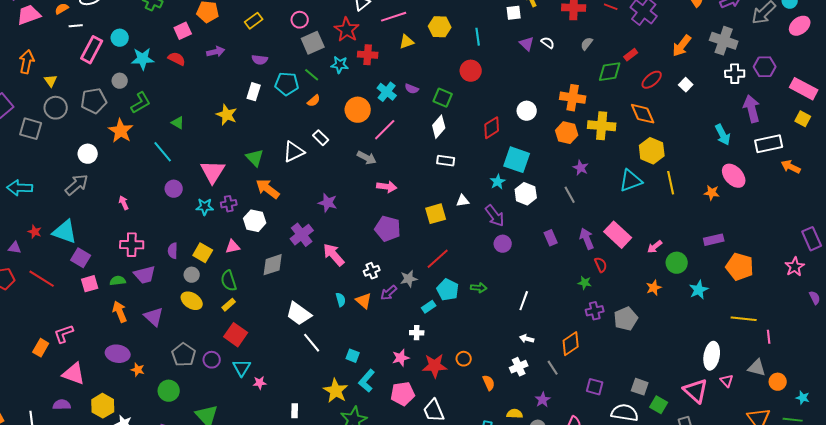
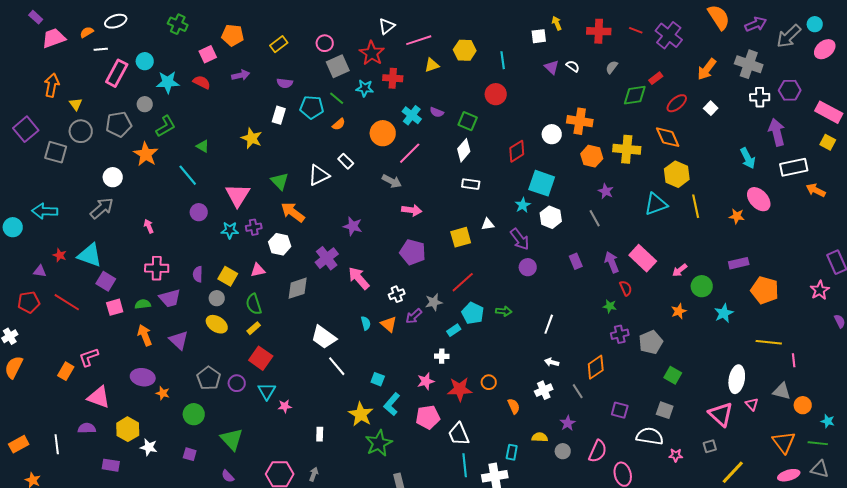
orange cross: (573, 98) -> (580, 121), moved
green square: (659, 405) -> (673, 375), moved

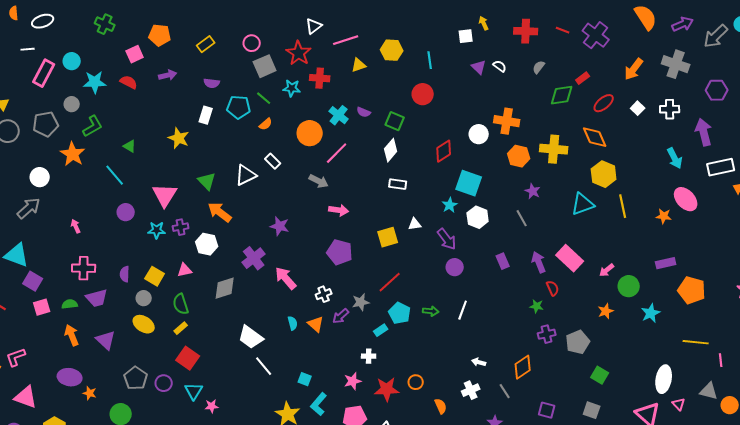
orange semicircle: (87, 32) -> (14, 13), moved, turned -64
white cross: (760, 97) -> (670, 109), moved
white line: (549, 324) -> (463, 310), moved

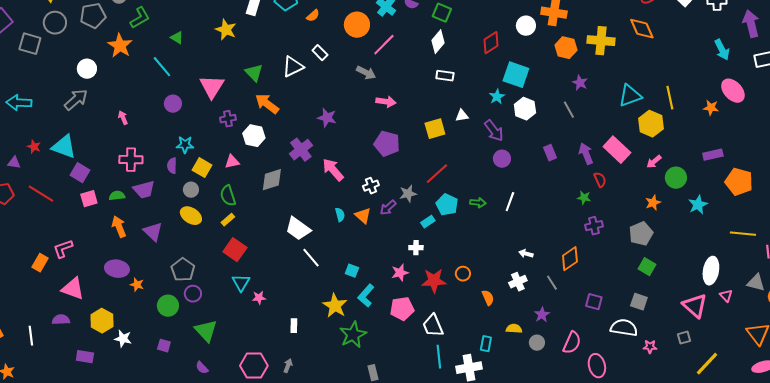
yellow hexagon: (604, 174) -> (651, 124), moved
cyan star: (157, 230) -> (185, 145), moved
gray pentagon: (578, 342) -> (641, 234), moved
purple circle: (164, 383) -> (193, 294), moved

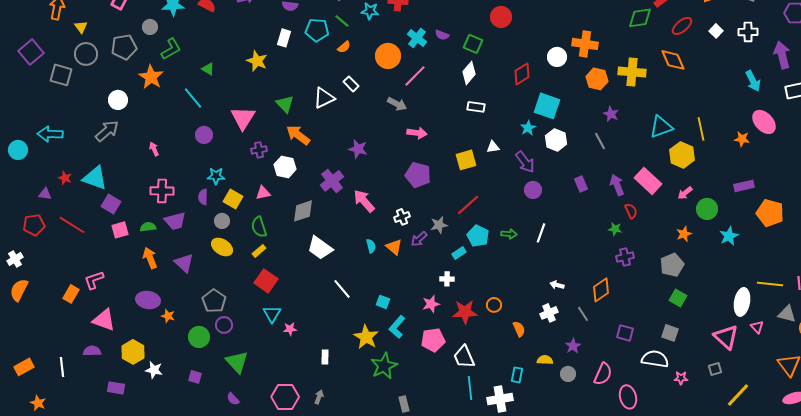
white trapezoid: (298, 229) -> (320, 248), moved
yellow line: (743, 234) -> (770, 284), moved

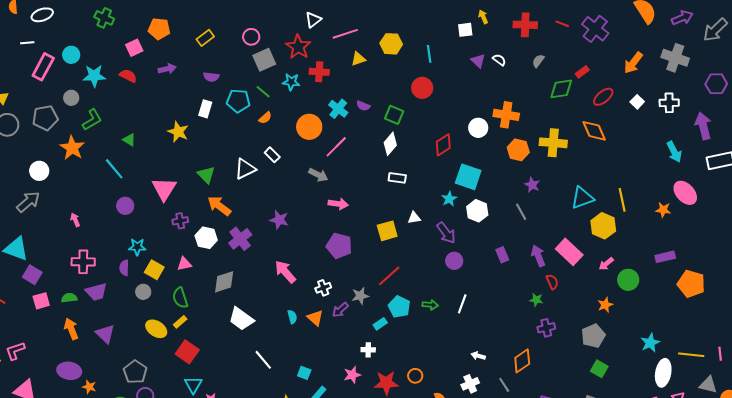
purple cross: (332, 181) -> (240, 239), moved
cyan star: (729, 236) -> (650, 343), moved
yellow ellipse: (222, 247) -> (156, 329), moved

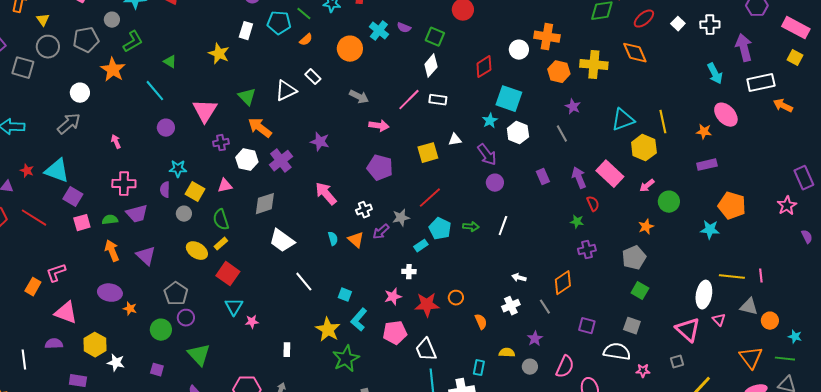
pink line: (336, 147) -> (409, 100), moved
purple rectangle: (665, 257) -> (707, 165), moved
cyan star: (650, 343) -> (710, 230), moved, turned 30

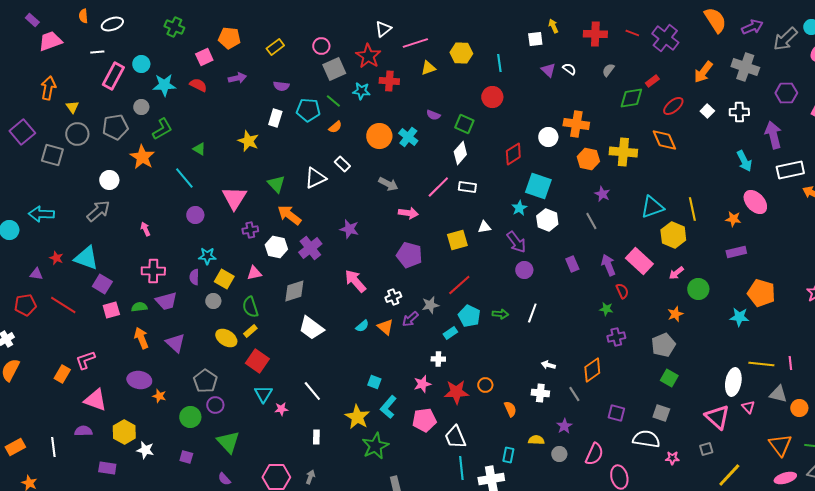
cyan cross: (379, 31) -> (408, 137), moved
cyan semicircle: (333, 239) -> (362, 326), turned 64
white line: (304, 282) -> (312, 391), moved
white cross: (511, 306) -> (540, 393), turned 30

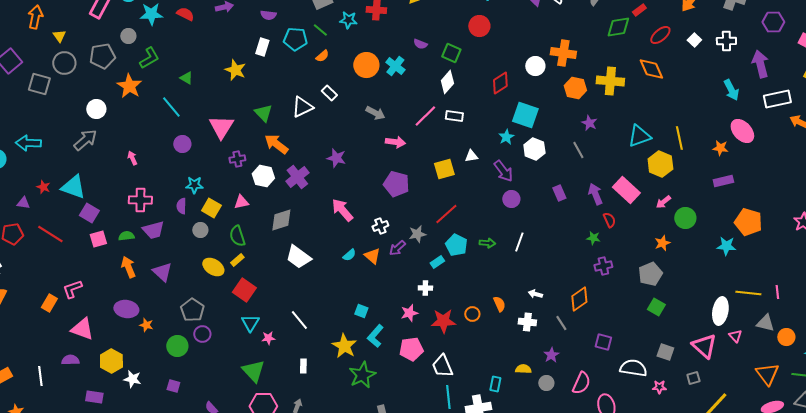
orange semicircle: (510, 409) -> (499, 304), moved
gray square: (661, 413) -> (665, 352), moved
green triangle: (228, 442) -> (253, 371), moved

